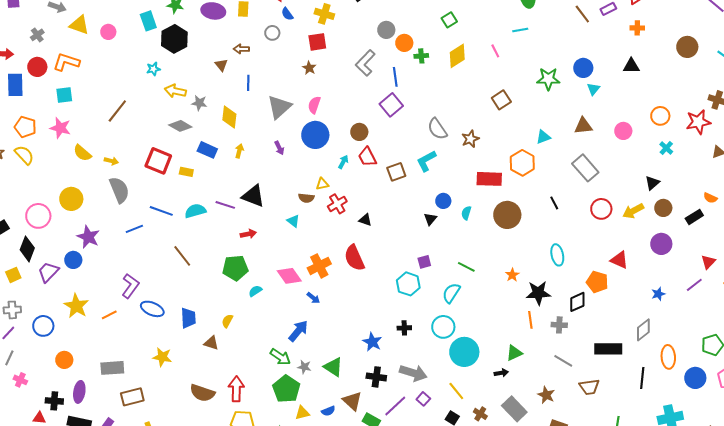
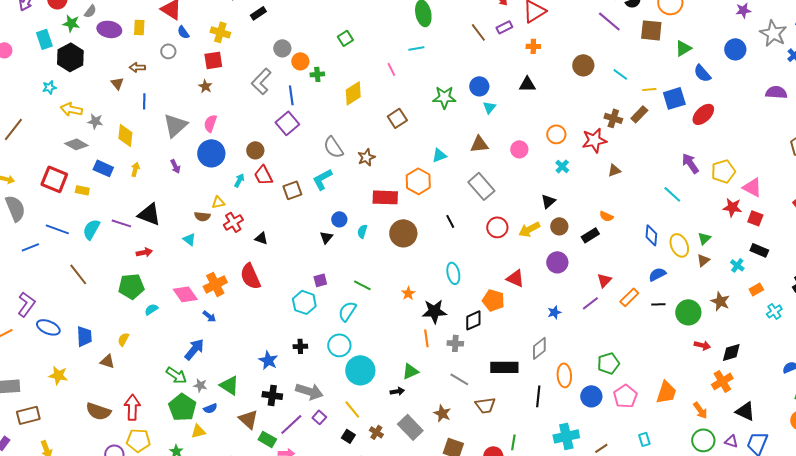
yellow diamond: (457, 56) -> (353, 93), moved
cyan semicircle: (195, 211) -> (91, 229), turned -45
blue semicircle: (328, 411) -> (210, 408), moved

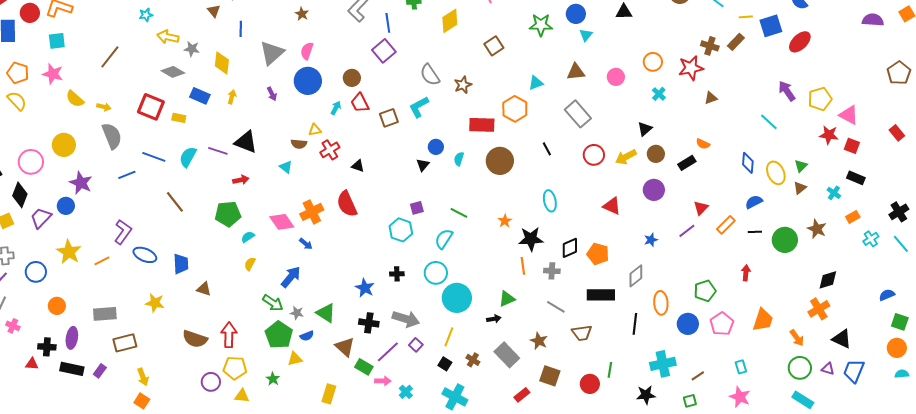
orange pentagon: (493, 300) -> (598, 254), moved
yellow semicircle: (123, 339) -> (250, 264), moved
red arrow: (702, 345) -> (746, 273), moved, turned -98
yellow line: (352, 409) -> (449, 337), turned 60

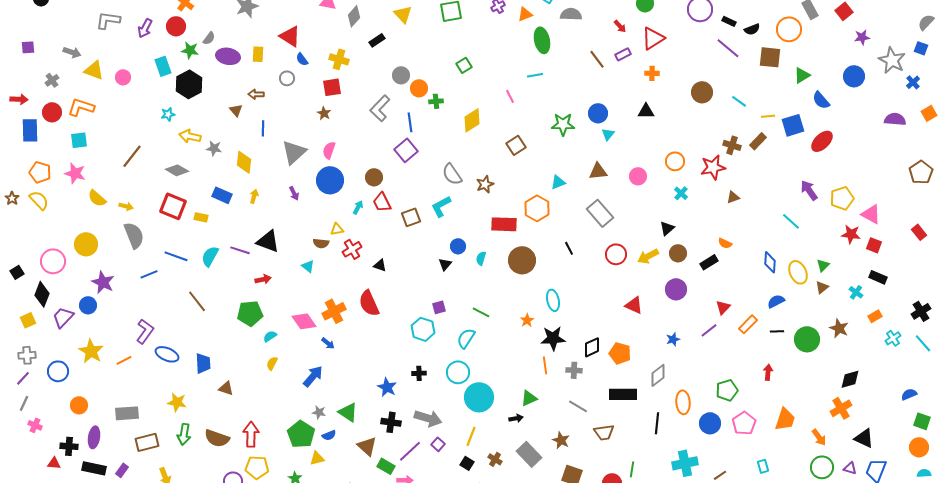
gray diamond: (173, 72) -> (177, 170), moved
cyan ellipse: (550, 201) -> (553, 300), moved
green arrow: (273, 303) -> (184, 434), moved, turned 65

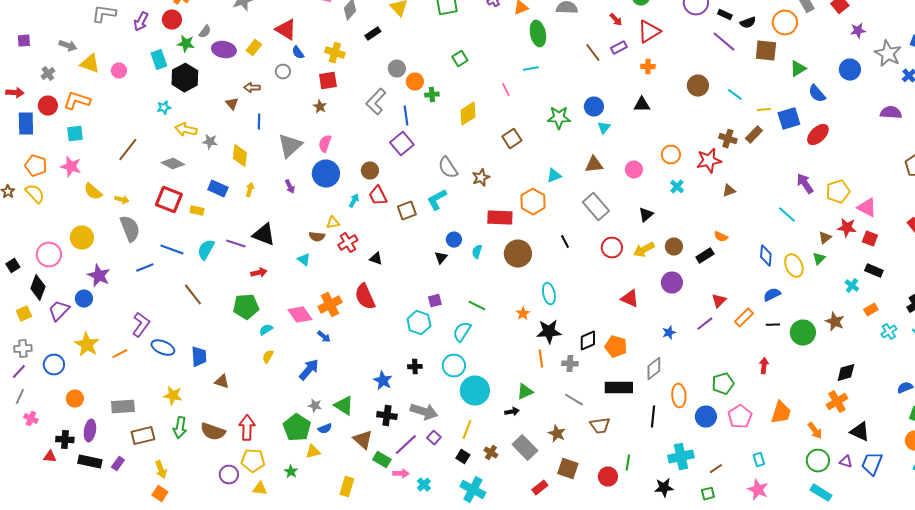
yellow rectangle: (258, 54) -> (254, 48), turned 35
black triangle: (667, 228) -> (646, 215), moved
brown triangle: (822, 287) -> (825, 238), moved

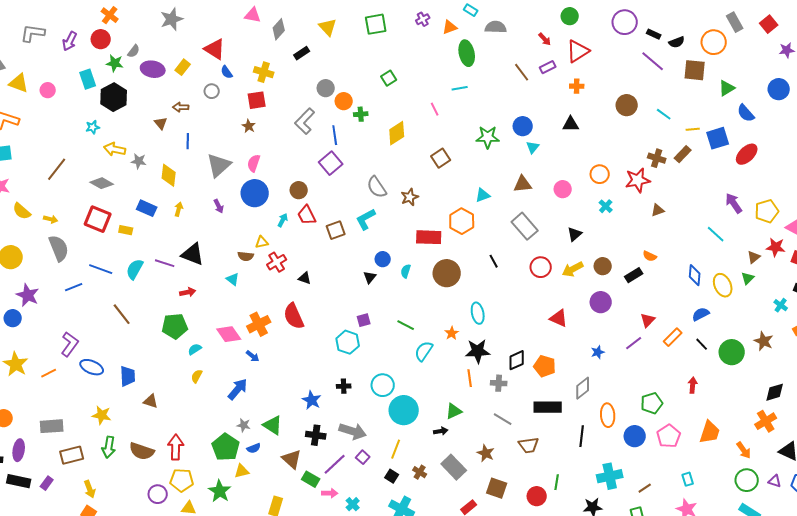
black line: (773, 325) -> (702, 344), turned 48
cyan semicircle: (462, 332) -> (424, 351), moved
green star: (291, 472) -> (220, 491), size x1.6

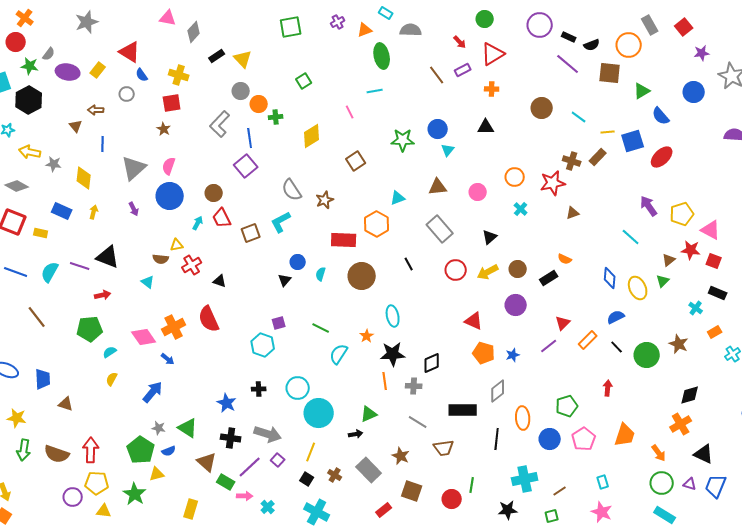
yellow triangle: (328, 27) -> (243, 59), moved
orange pentagon: (545, 366) -> (484, 353), moved

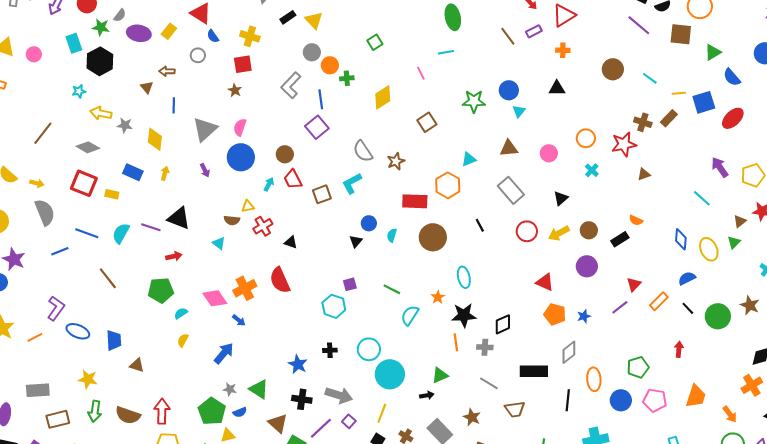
pink pentagon: (584, 439) -> (655, 400), turned -30

